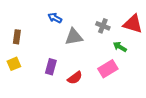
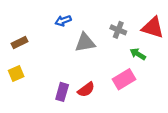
blue arrow: (55, 18) -> (63, 21), turned -48
brown rectangle: (17, 37) -> (20, 42), turned 56
purple rectangle: (51, 67) -> (62, 92), moved

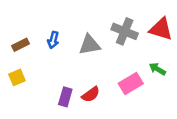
blue arrow: (63, 21) -> (53, 40), moved, turned -56
gray cross: (118, 30) -> (125, 31), size x1.5
green arrow: (138, 54) -> (157, 69), moved

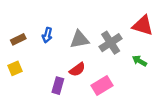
gray cross: (125, 31) -> (111, 43), moved, turned 35
pink rectangle: (131, 83) -> (102, 86), moved
red semicircle: (91, 94) -> (77, 69), moved

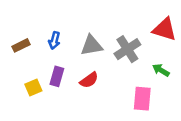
yellow square: (15, 68) -> (33, 87), moved
purple rectangle: (58, 86) -> (57, 76), moved
pink rectangle: (102, 86) -> (142, 99), moved, turned -54

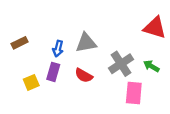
blue arrow: (54, 40) -> (58, 49), moved
gray cross: (127, 49) -> (121, 64), moved
red semicircle: (89, 80) -> (84, 75), turned 66

